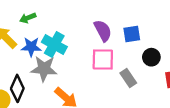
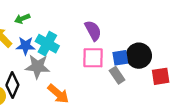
blue square: (132, 34) -> (120, 58), moved
black circle: (151, 57) -> (139, 56), size x1.5

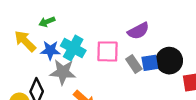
purple semicircle: (93, 31) -> (138, 31), moved, turned 90
pink square: (93, 58) -> (107, 51), moved
gray rectangle: (117, 75) -> (134, 64), moved

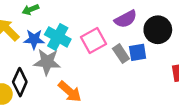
pink square: (107, 51) -> (94, 40), turned -30
black circle: (169, 61) -> (158, 30), moved

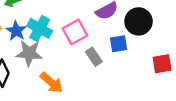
blue star: (34, 39) -> (16, 31), turned 30
gray rectangle: (121, 54) -> (94, 57), moved

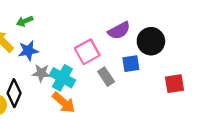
cyan cross: (40, 28) -> (62, 78), moved
blue star: (16, 31) -> (28, 51), turned 30
gray star: (29, 53) -> (41, 73), size x0.7

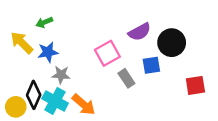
cyan cross: (62, 78) -> (55, 101), moved

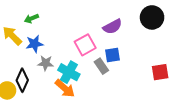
black circle: (172, 43) -> (152, 17), moved
blue square: (151, 65) -> (112, 55), moved
cyan cross: (55, 101) -> (69, 72), moved

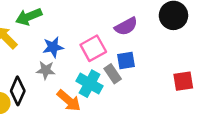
green arrow: (31, 18) -> (29, 17), size x1.5
blue star: (34, 44) -> (53, 47), moved
cyan cross: (69, 72) -> (90, 84), moved

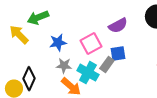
gray star: (46, 70) -> (64, 66), moved
gray rectangle: (113, 74) -> (107, 65), turned 70

